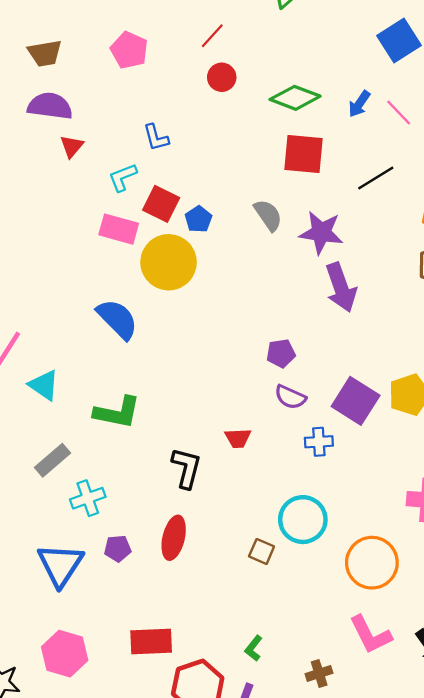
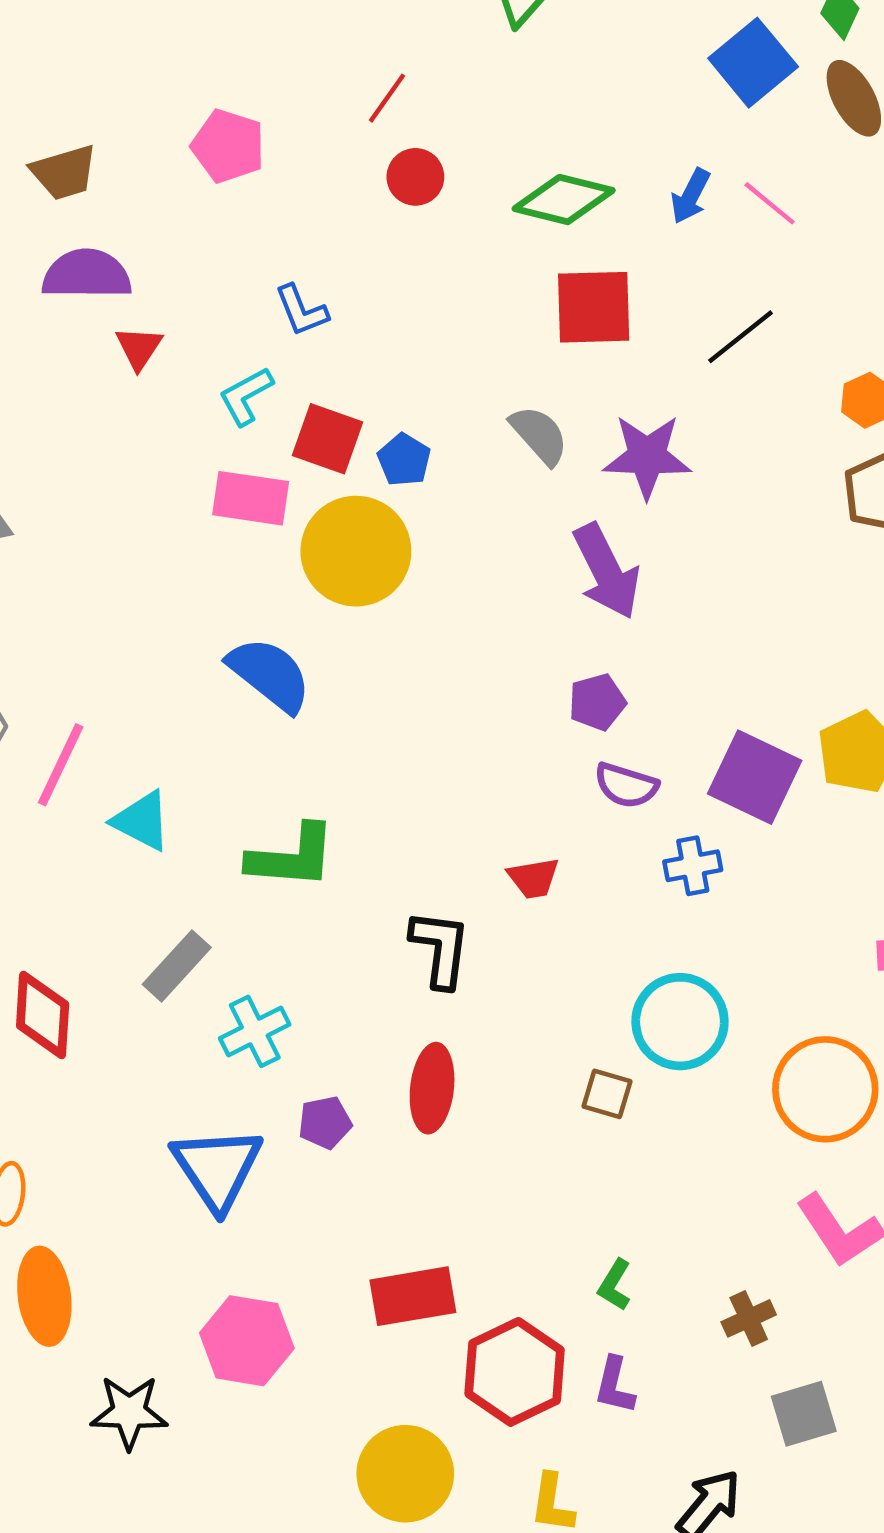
purple arrow: (341, 287) -> (607, 571), moved

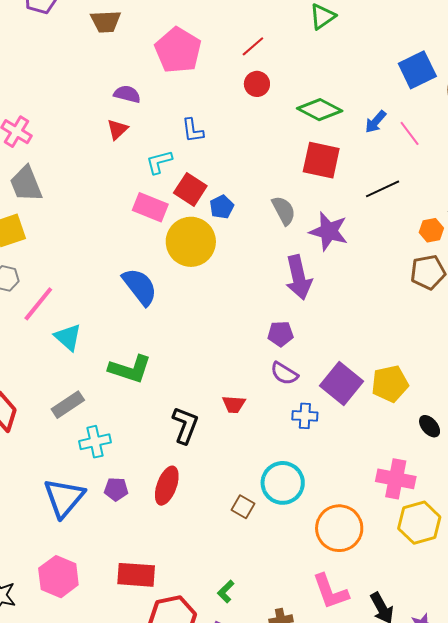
pink pentagon: (228, 146) -> (178, 50), size x1.4
brown trapezoid: (64, 172) -> (106, 21), moved
purple semicircle: (87, 274) -> (127, 94), moved, size x0.7

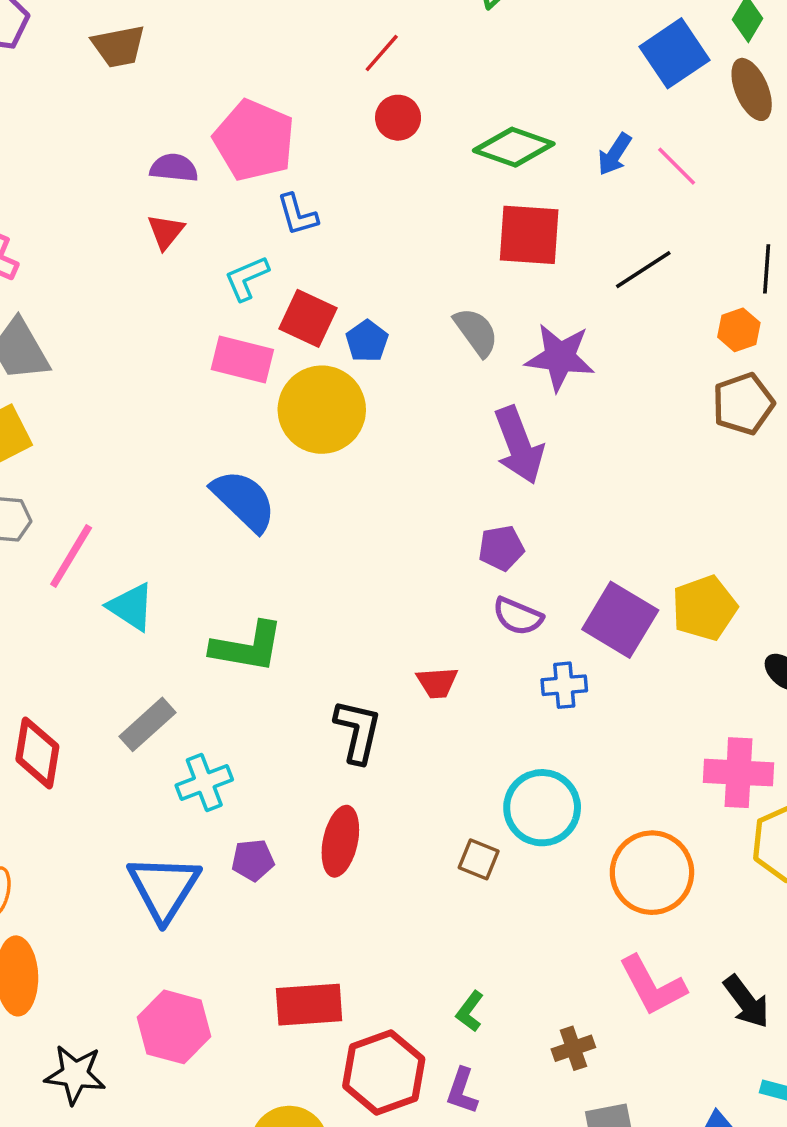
pink pentagon: (178, 50) -> (254, 140), moved

